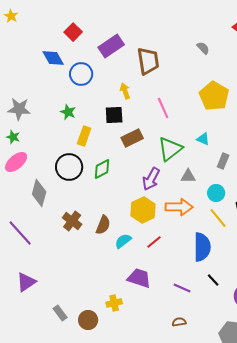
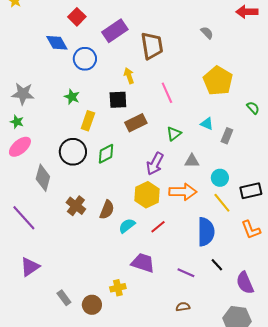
green triangle: (170, 149) -> (174, 134), size x0.6
gray rectangle: (223, 161) -> (227, 136), moved

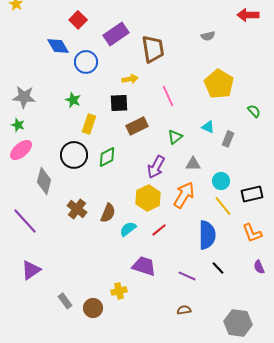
gray semicircle: (207, 33) -> (208, 36), turned 120
yellow arrow: (129, 76) -> (130, 79), turned 98
orange arrow: (183, 192) -> (184, 195), turned -60
purple semicircle: (245, 283) -> (259, 267), moved, size x0.6

